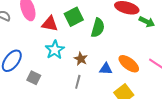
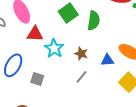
red triangle: (50, 24) -> (35, 34), moved
gray line: (78, 82) -> (81, 77), turned 32

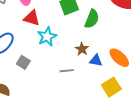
brown star: (81, 54) -> (82, 49), moved
gray line: (81, 77) -> (67, 71), turned 32

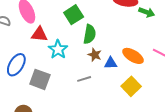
green semicircle: (92, 19) -> (90, 34), moved
gray square: (23, 62) -> (40, 79), size x1.5

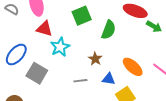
green semicircle: (90, 34) -> (109, 30), moved
blue triangle: (111, 63) -> (109, 79), moved

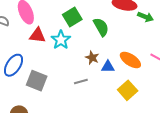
green semicircle: (109, 30) -> (101, 27), turned -42
cyan star: (60, 47) -> (61, 40), moved
blue triangle: (109, 79) -> (108, 67), moved

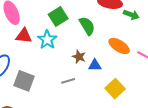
orange ellipse: (130, 60) -> (119, 46), moved

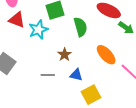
blue triangle: (95, 65) -> (76, 75), moved

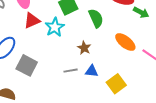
red triangle: (17, 20) -> (32, 21), turned -36
blue triangle: (76, 75) -> (92, 71), moved

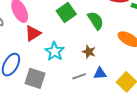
cyan star: (55, 27) -> (55, 51), moved

